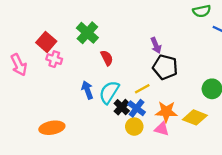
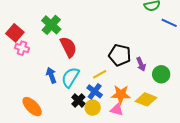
purple arrow: (156, 45) -> (141, 64), moved
red semicircle: (107, 58) -> (68, 47), size x1.5
black cross: (122, 107) -> (78, 100), moved
orange ellipse: (52, 128) -> (32, 107), moved, turned 55

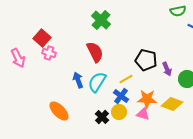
green cross: (51, 25) -> (101, 20), moved
black cross: (78, 100) -> (102, 117), moved

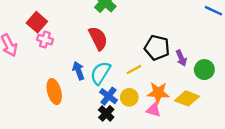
blue cross: (121, 96) -> (108, 96), moved
orange ellipse: (59, 111) -> (54, 92), moved, turned 30
yellow circle: (119, 112) -> (129, 97), moved

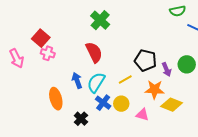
green circle: (204, 70) -> (187, 64), moved
orange star: (158, 93) -> (154, 90), moved
black cross: (106, 113) -> (81, 119), moved

